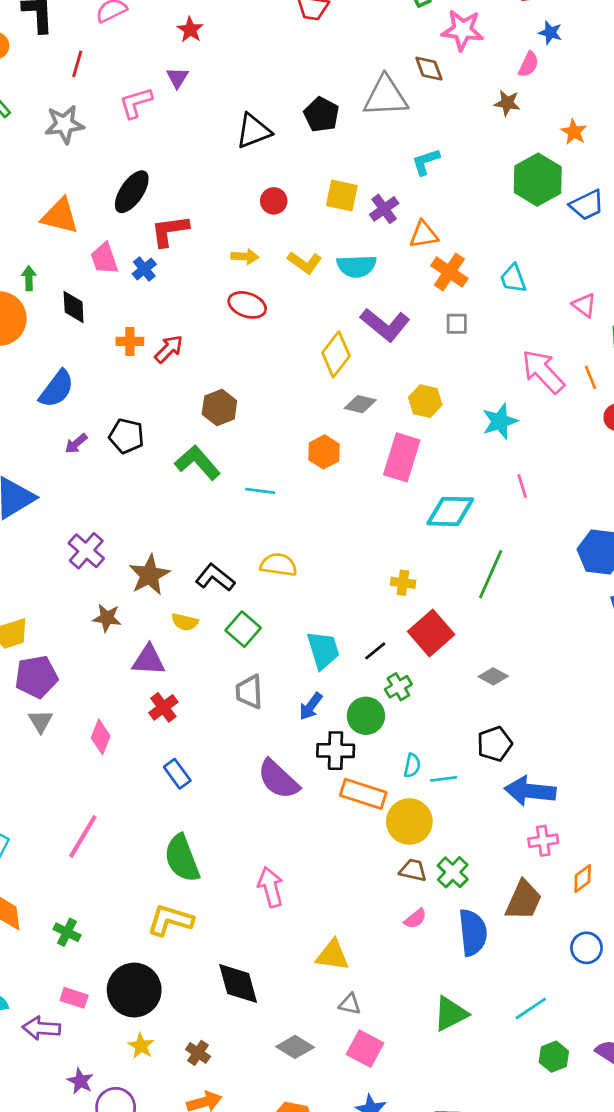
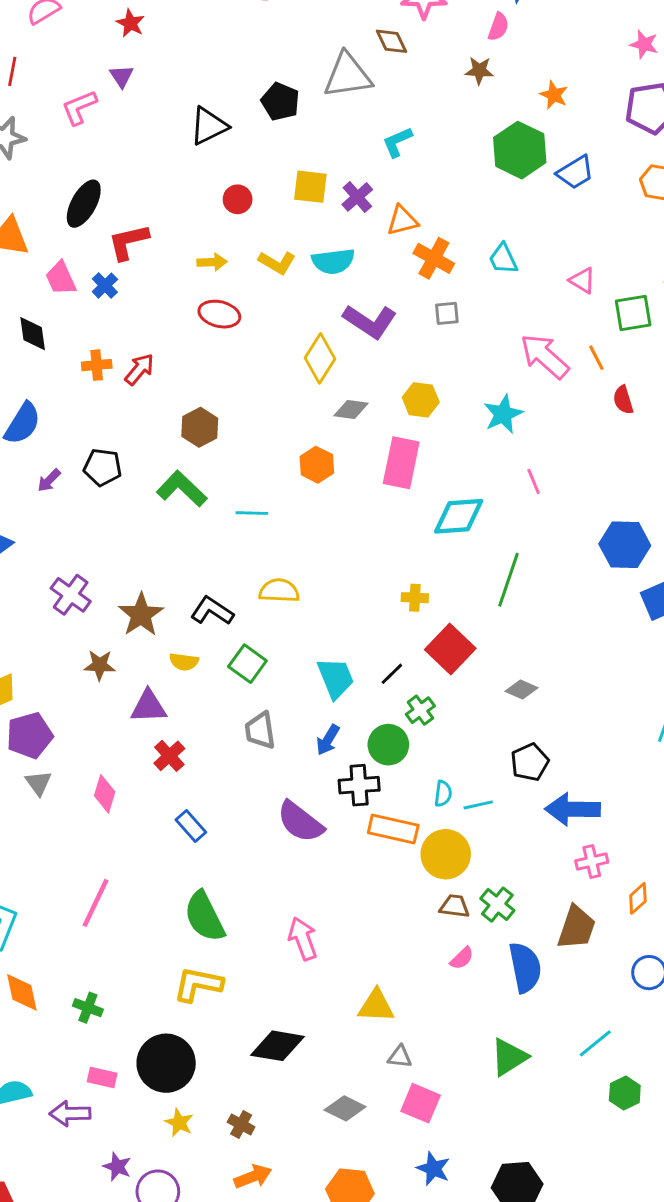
black diamond: (238, 984) -> (277, 1046), turned -60

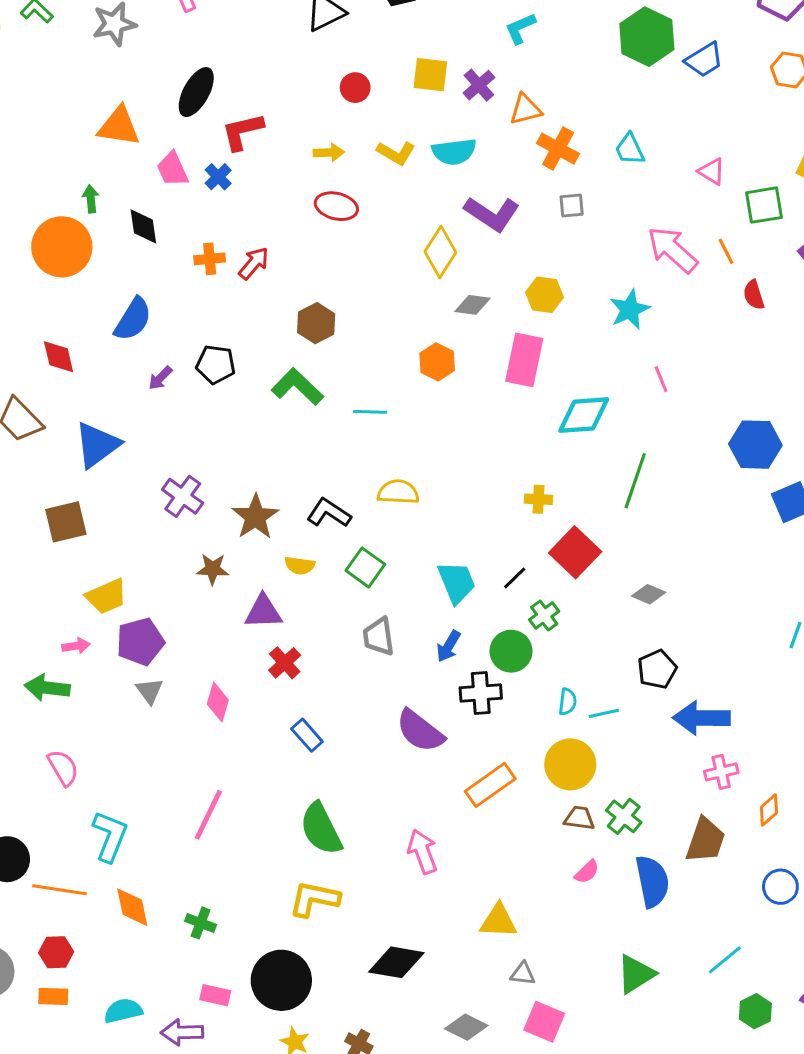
orange rectangle: (393, 829) -> (490, 785), moved, turned -48

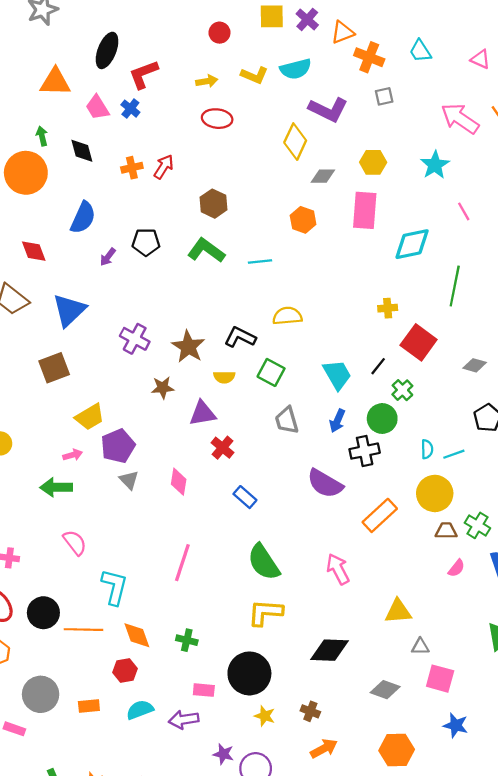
red hexagon: (56, 952) -> (125, 671), moved

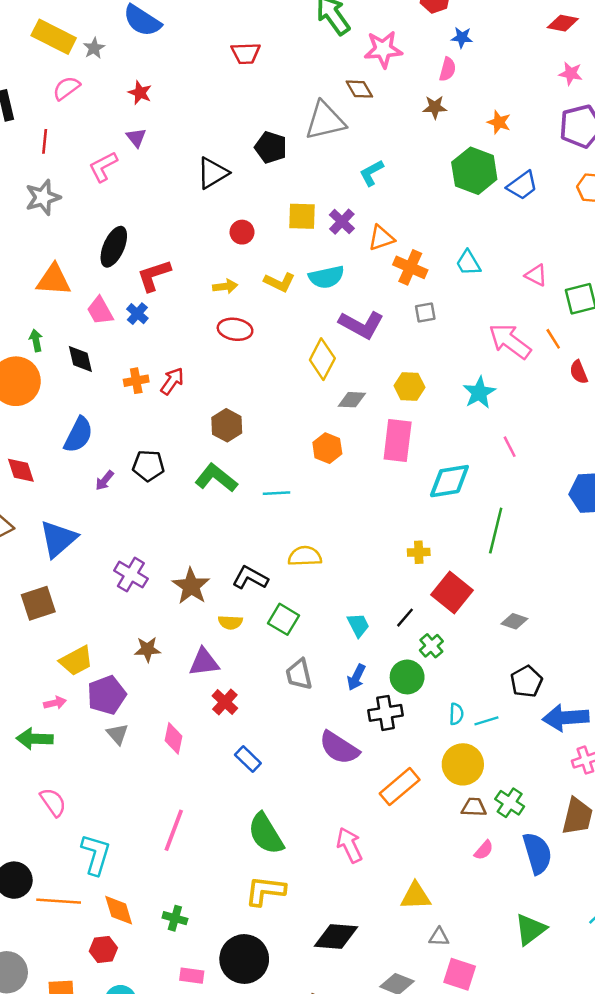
cyan trapezoid: (337, 375) -> (358, 625), size x0.7
brown star: (163, 388) -> (147, 649), moved

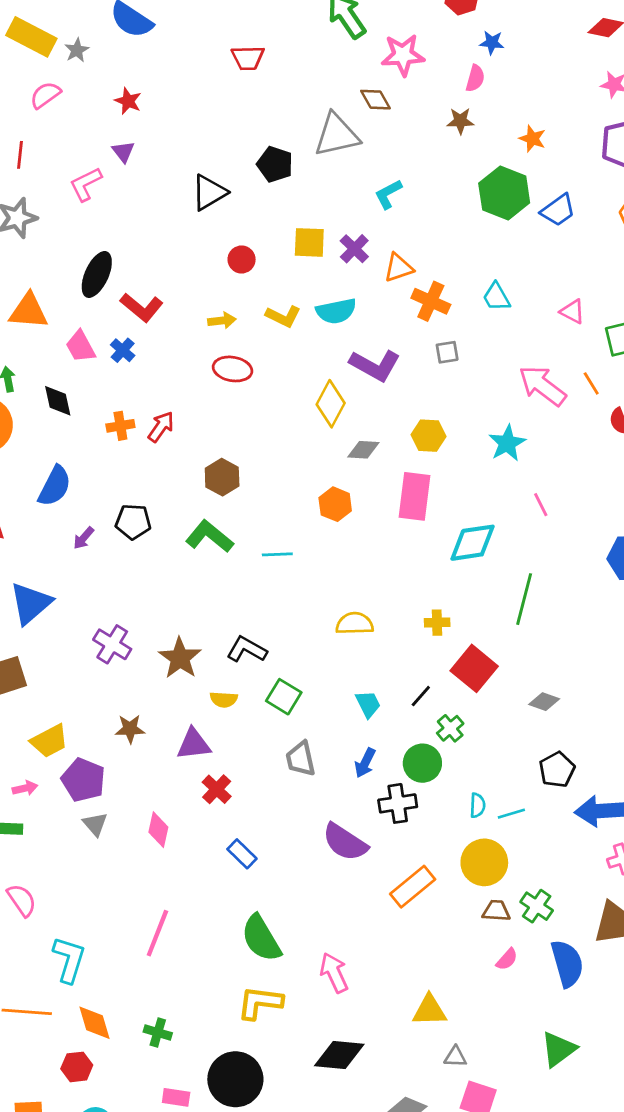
red L-shape: (154, 275) -> (142, 307), turned -123
yellow semicircle: (305, 556) -> (355, 624), moved
purple pentagon: (107, 695) -> (83, 780), turned -30
pink arrow: (349, 845) -> (334, 973), moved

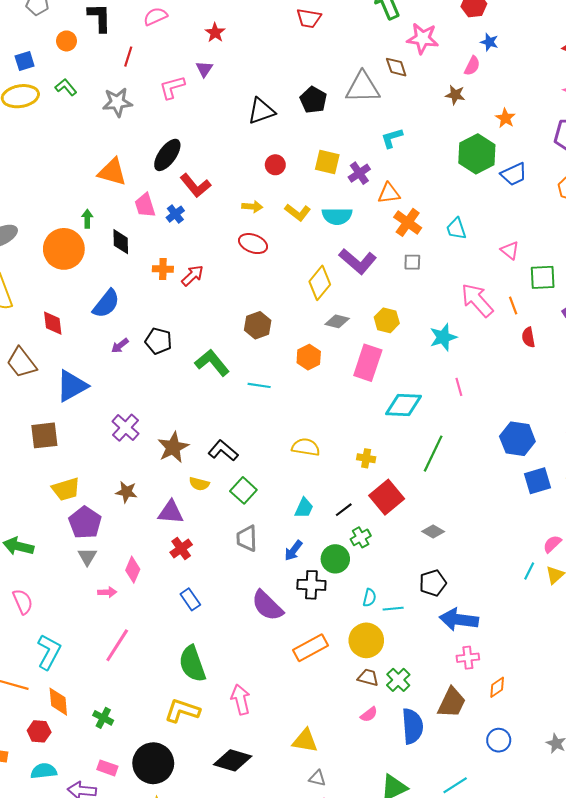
brown hexagon: (222, 477) -> (258, 325), moved
cyan trapezoid: (368, 704) -> (304, 508), turned 40
pink arrow: (25, 788) -> (107, 592), moved

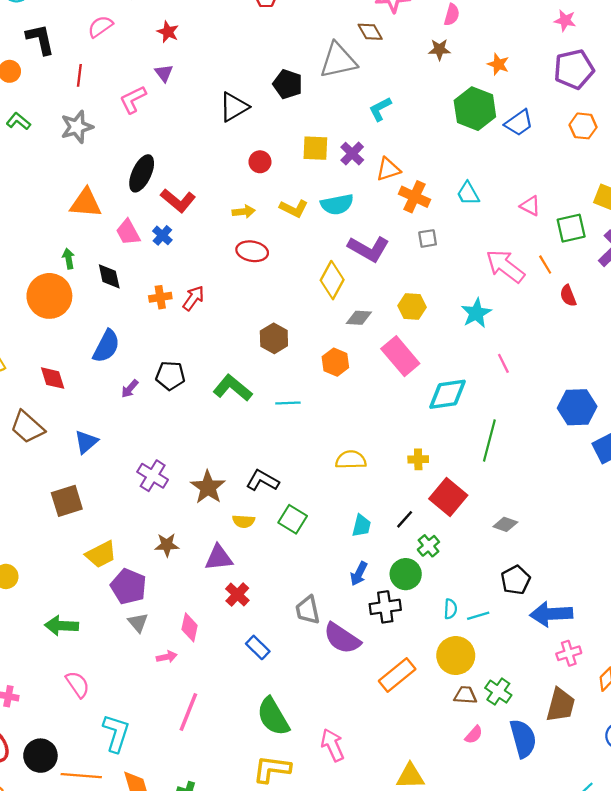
pink rectangle: (368, 363) -> (400, 356), turned -48
blue triangle: (72, 386) -> (86, 442), size x0.7
gray trapezoid: (247, 538) -> (308, 610), moved

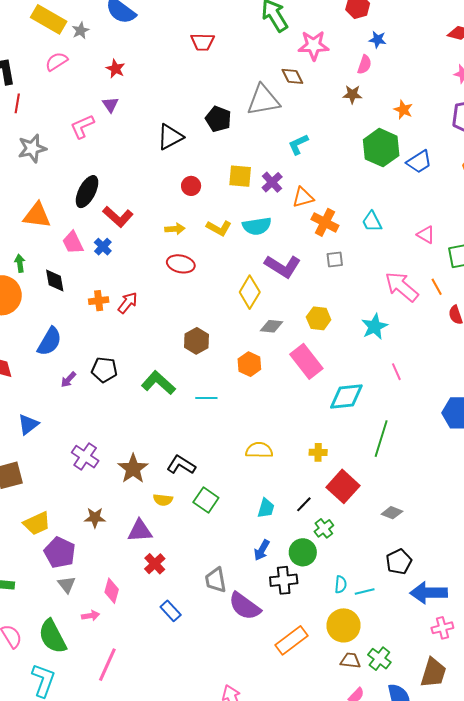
red line: (79, 75) -> (17, 103), moved
green semicircle: (273, 717) -> (52, 636), moved

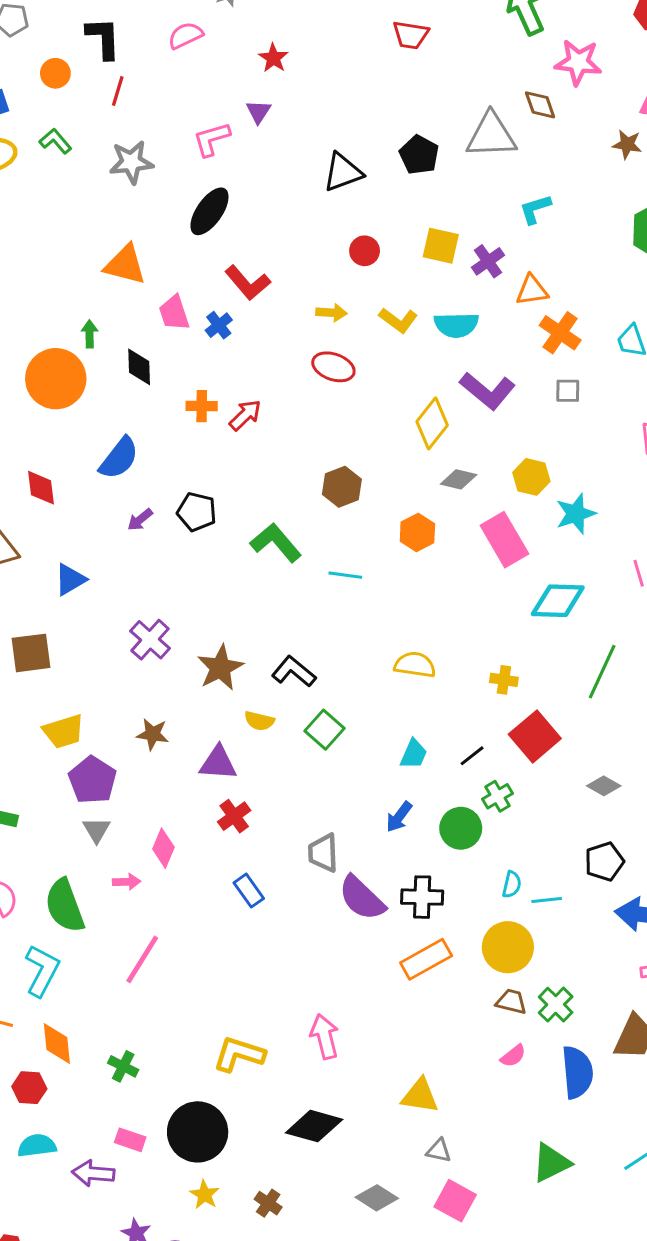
black ellipse: (87, 192) -> (209, 211), moved
cyan star: (375, 327) -> (576, 514), moved
black cross: (284, 580) -> (422, 897), moved

